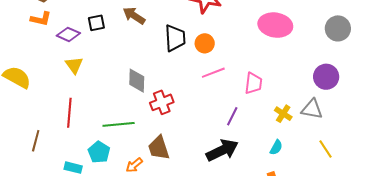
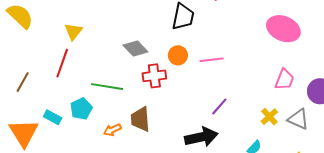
orange circle: (205, 43) -> (178, 55), moved
yellow triangle: (74, 65) -> (73, 31), moved
gray diamond: (137, 81) -> (135, 49), turned -60
pink trapezoid: (253, 83) -> (284, 79), moved

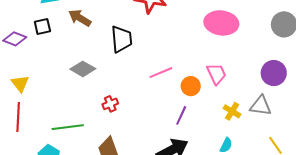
gray diamond: (135, 49) -> (83, 69), moved
orange circle: (178, 55) -> (191, 86), moved
red cross: (154, 76) -> (110, 104), size x0.7
pink trapezoid: (284, 79) -> (216, 74), moved, turned -30

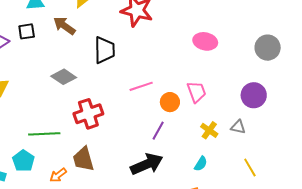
pink ellipse: (221, 23) -> (205, 41), size x0.7
red cross: (110, 104) -> (88, 114), size x1.8
gray triangle: (261, 106) -> (238, 127), size x0.7

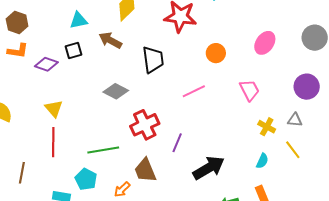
pink ellipse: (205, 41) -> (265, 43), moved, turned -60
orange circle: (170, 102) -> (216, 53), moved
purple line: (158, 131) -> (177, 143), moved
yellow line: (250, 167) -> (293, 150), moved

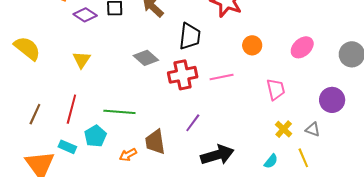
red cross: (145, 125) -> (183, 75), moved
red line: (53, 142) -> (71, 109), moved

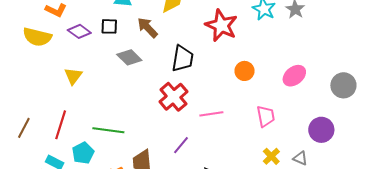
yellow semicircle: (27, 48) -> (37, 37), moved, turned 152
gray diamond: (146, 58) -> (129, 57), moved
red cross: (183, 75) -> (173, 97), turned -32
pink line: (222, 77) -> (211, 114), moved

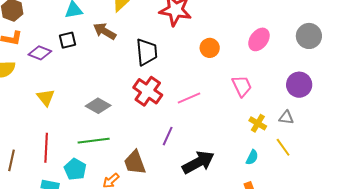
gray diamond: (129, 57) -> (98, 106), moved

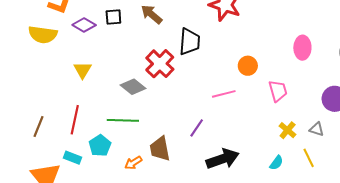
pink ellipse: (259, 39) -> (302, 48), turned -45
orange circle: (210, 48) -> (248, 66), moved
red cross: (148, 91) -> (160, 64), moved

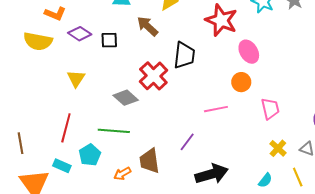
black square: (113, 17) -> (109, 40), moved
pink ellipse: (302, 48) -> (249, 52), moved, turned -35
brown line: (39, 126) -> (21, 143), moved, turned -35

